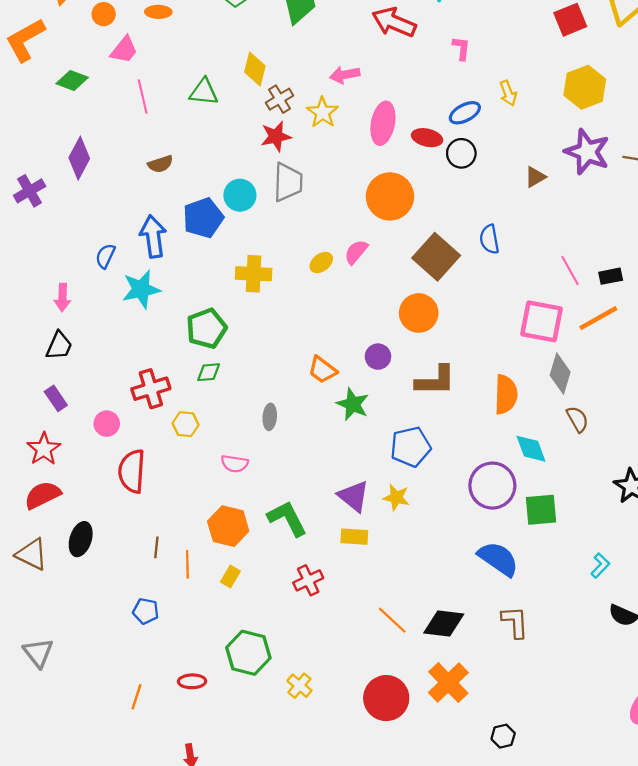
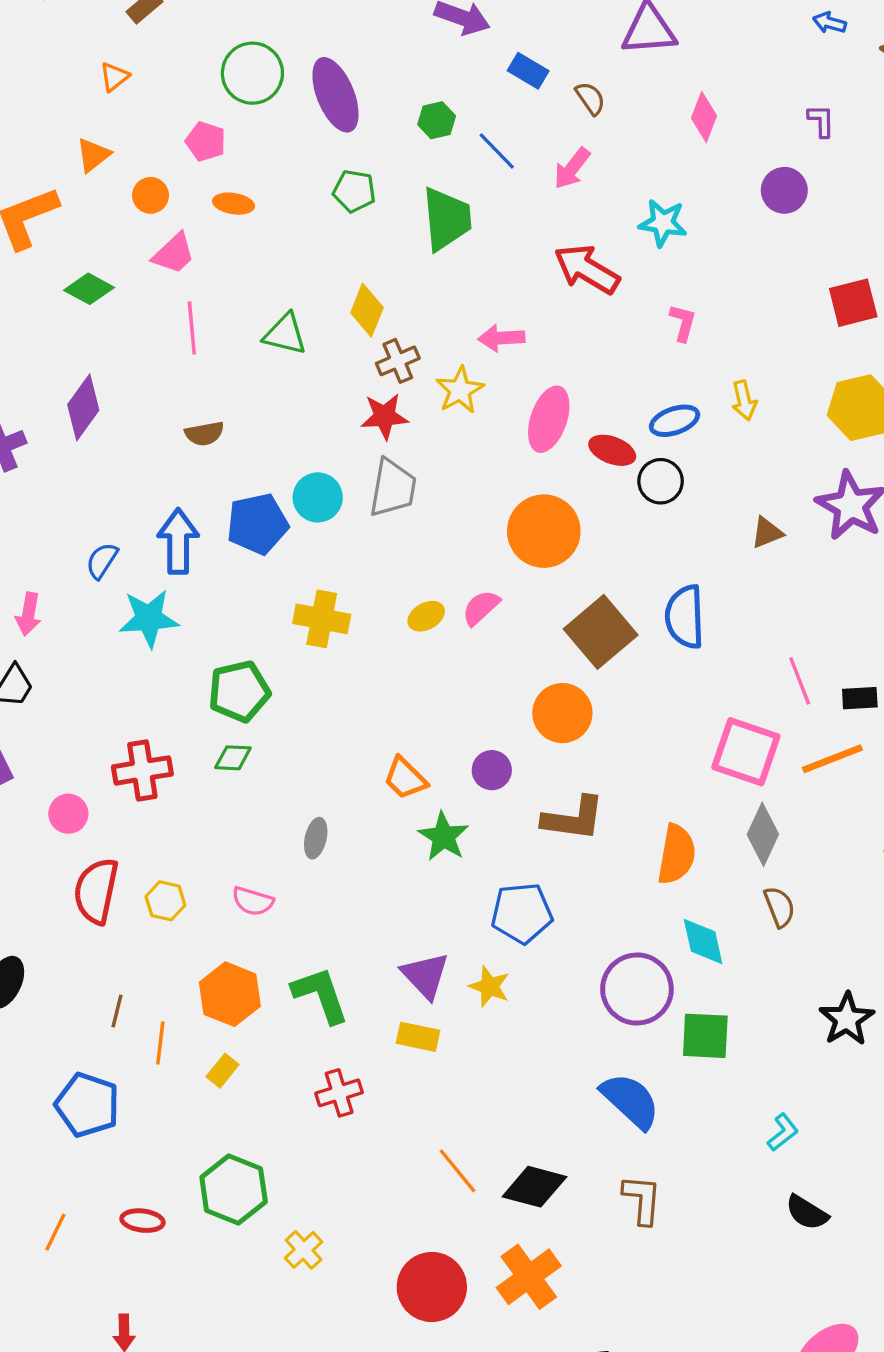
blue semicircle: (489, 239) -> (685, 617), size x1.4
yellow hexagon: (186, 424) -> (165, 901), moved
blue pentagon: (146, 611) -> (87, 1105), size x1.6

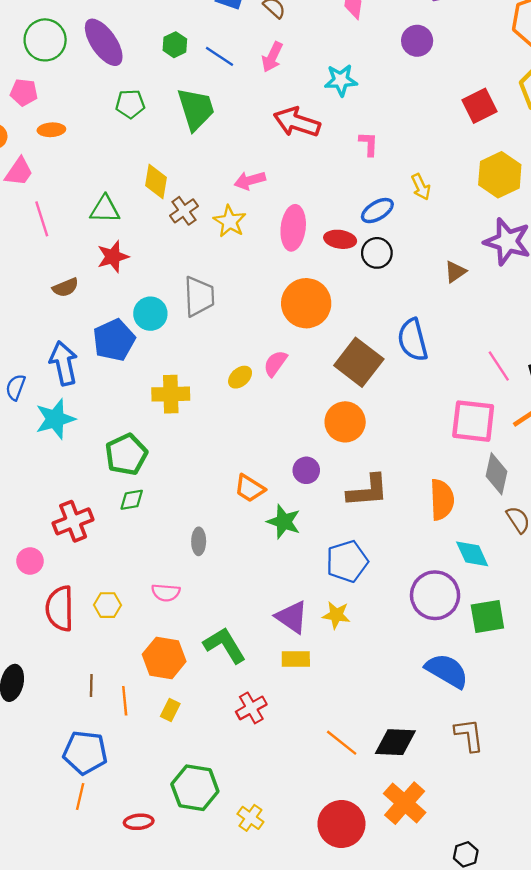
red star: (384, 416) -> (113, 257), moved
orange line: (55, 1232) -> (80, 797), moved

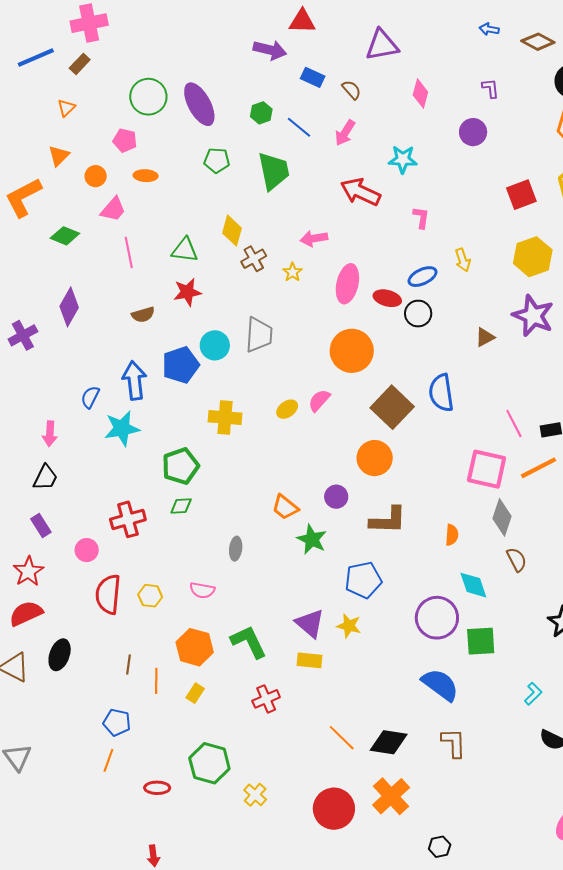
yellow star: (230, 221) -> (293, 272), size x0.7
orange semicircle: (442, 500) -> (452, 535), size x0.6
blue pentagon: (85, 753) -> (117, 722), size x0.7

